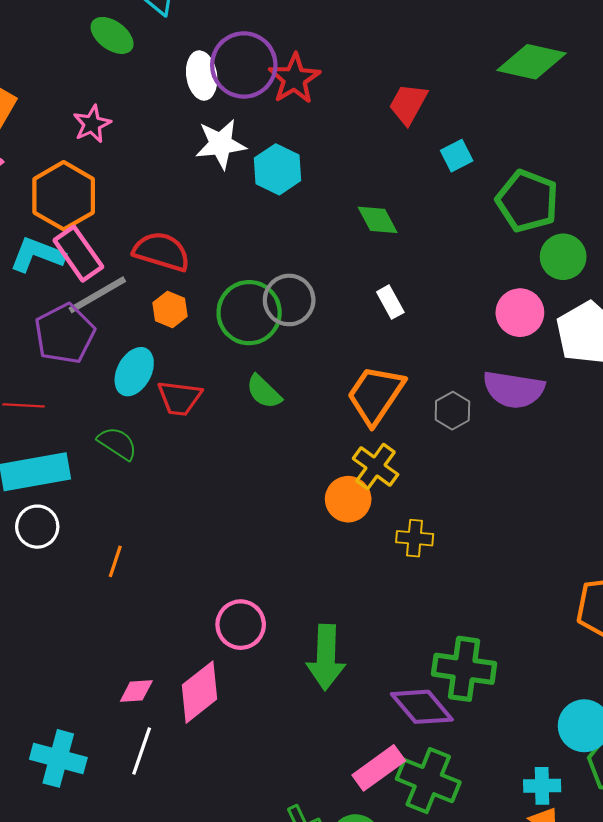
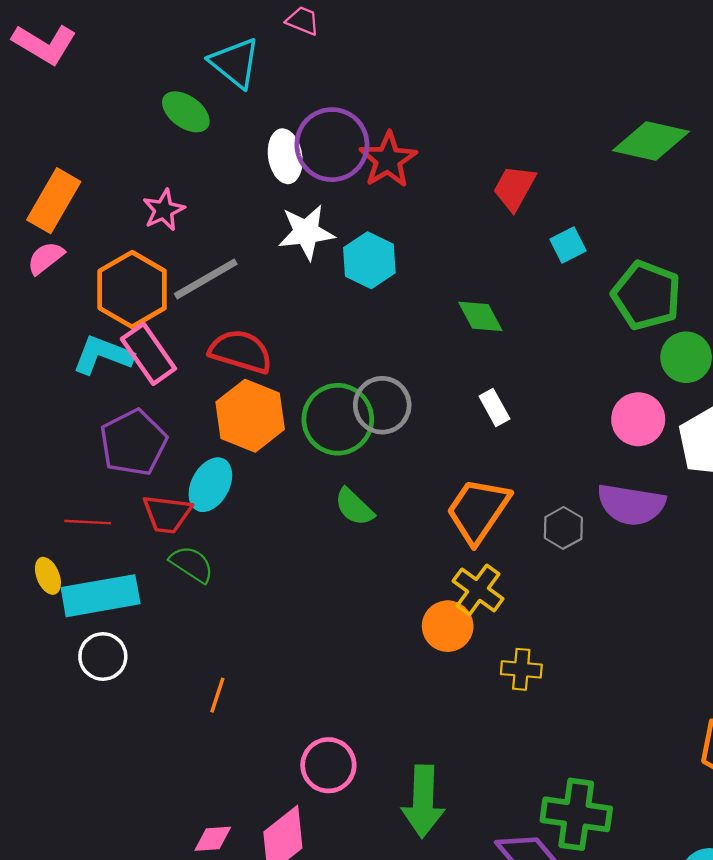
gray line: (97, 295) -> (206, 279), moved
orange hexagon: (170, 309) -> (250, 416), size x1.8
red trapezoid: (180, 398) -> (167, 514), moved
orange line: (115, 561) -> (217, 695), moved

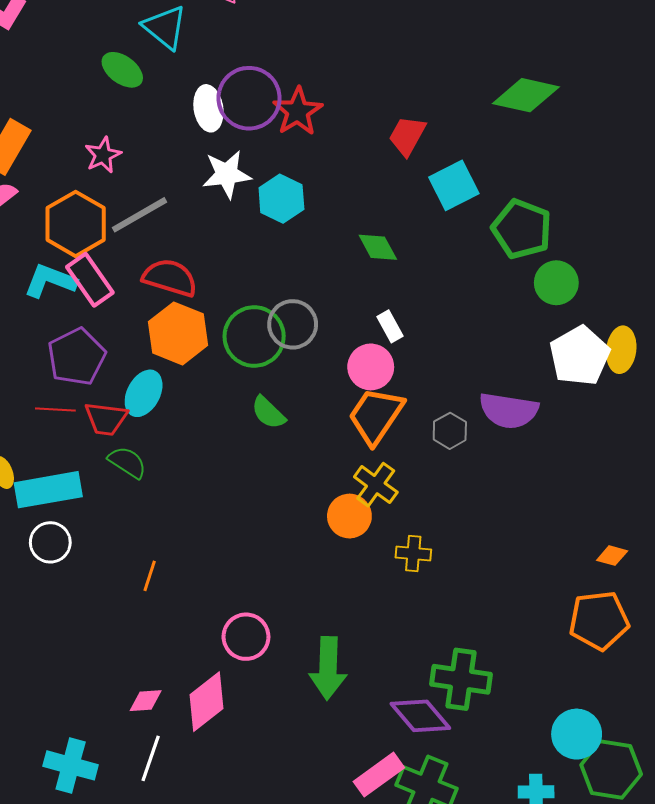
cyan square: (568, 245) -> (454, 185), size x1.6
pink circle: (638, 419) -> (371, 367), moved
red line: (88, 522) -> (55, 410), moved

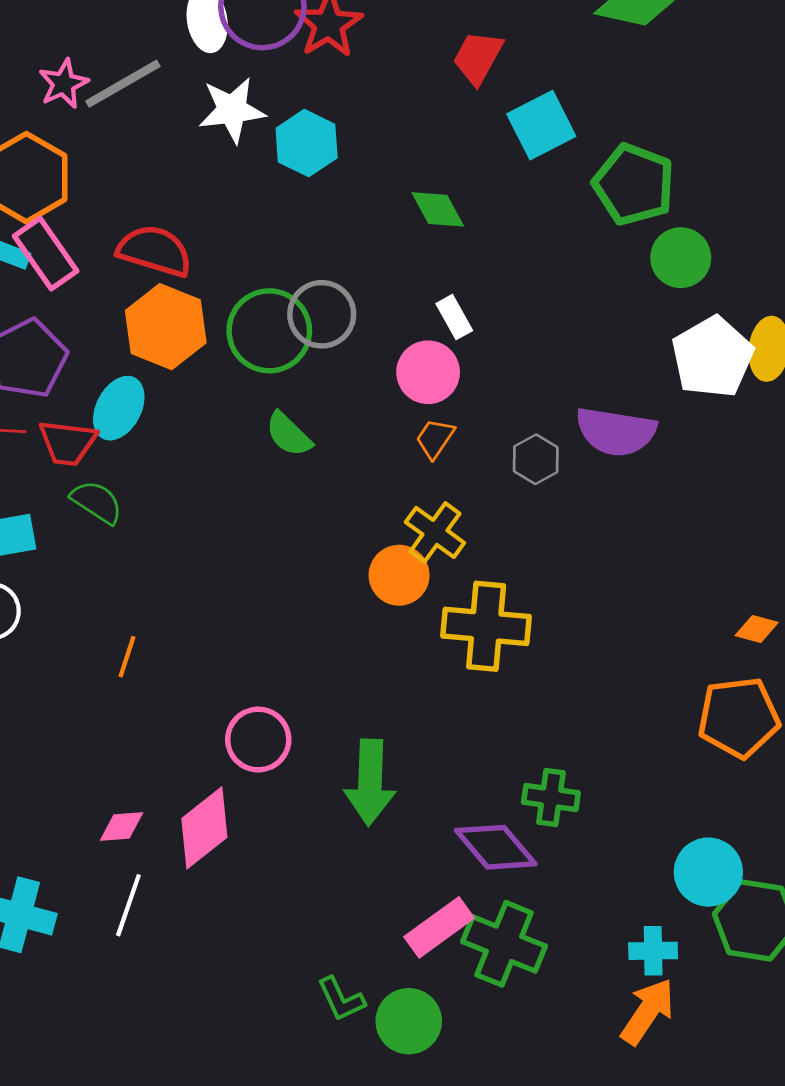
gray line: (140, 215) -> (123, 84), moved
orange trapezoid: (376, 416) -> (435, 439), size x0.5
yellow cross: (413, 554) -> (486, 626), size x1.8
green cross: (461, 679) -> (551, 798), size x0.7

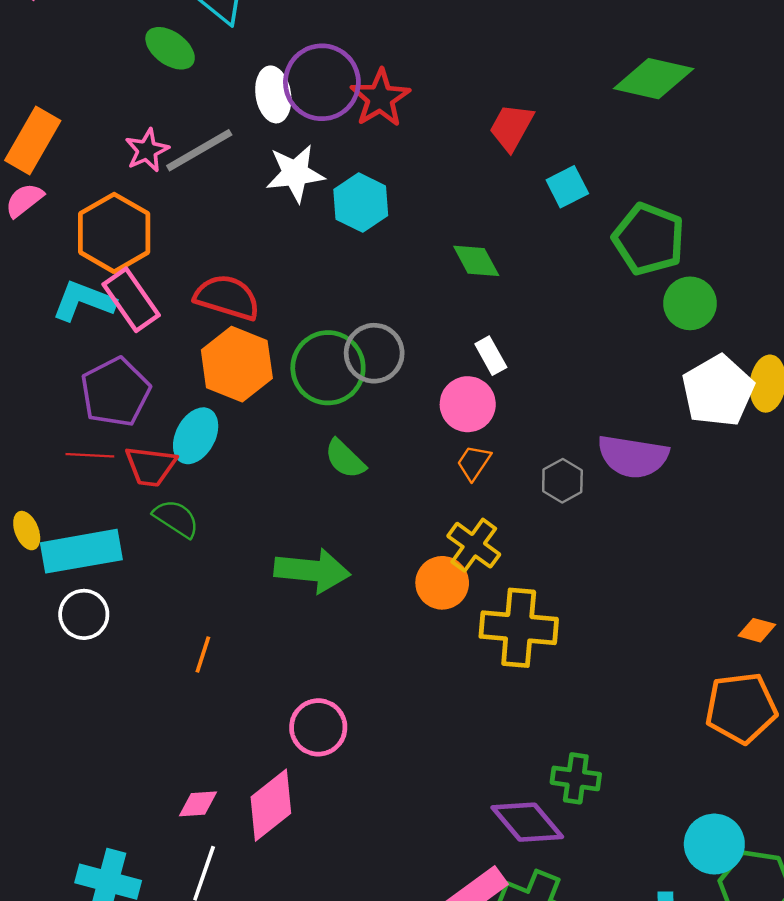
cyan square: (541, 125) -> (567, 187), size x0.7
green arrow: (370, 782) -> (312, 571), moved, turned -86

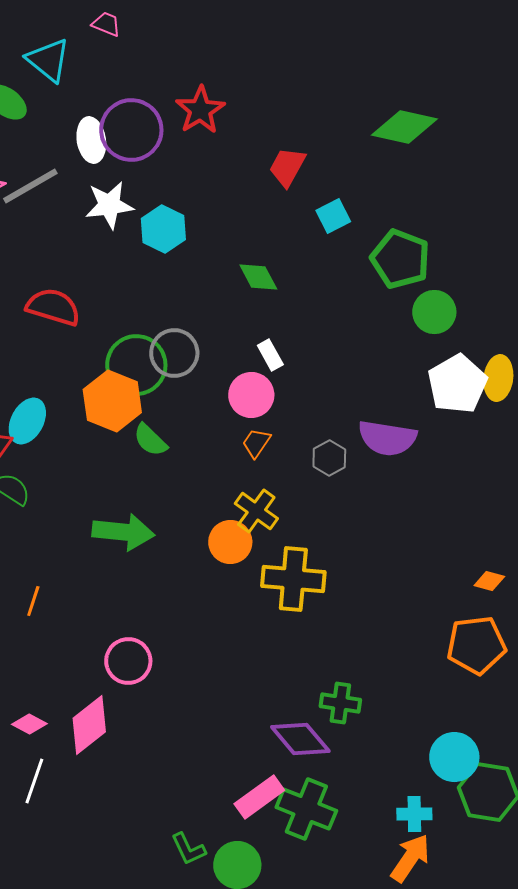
red star: (380, 98) -> (200, 110), moved
orange hexagon: (237, 364) -> (112, 401), moved
pink diamond: (198, 804) -> (29, 724), turned 32

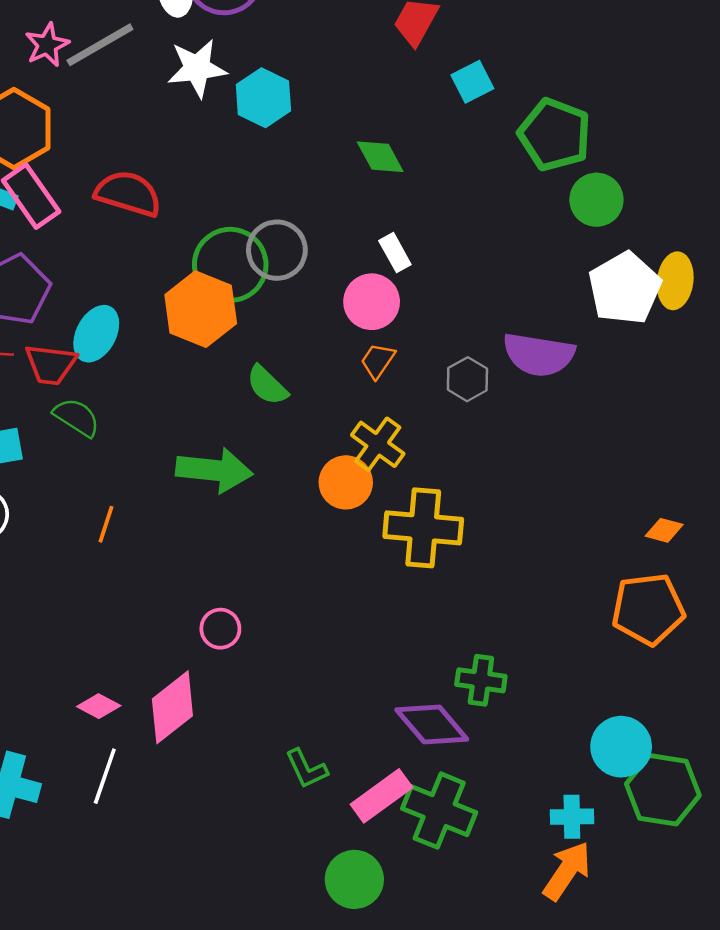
green semicircle: (150, 440) -> (267, 385), moved
orange line: (33, 601) -> (106, 524), moved
pink circle: (128, 661) -> (220, 629), size x0.7
green L-shape: (188, 849) -> (306, 769), moved

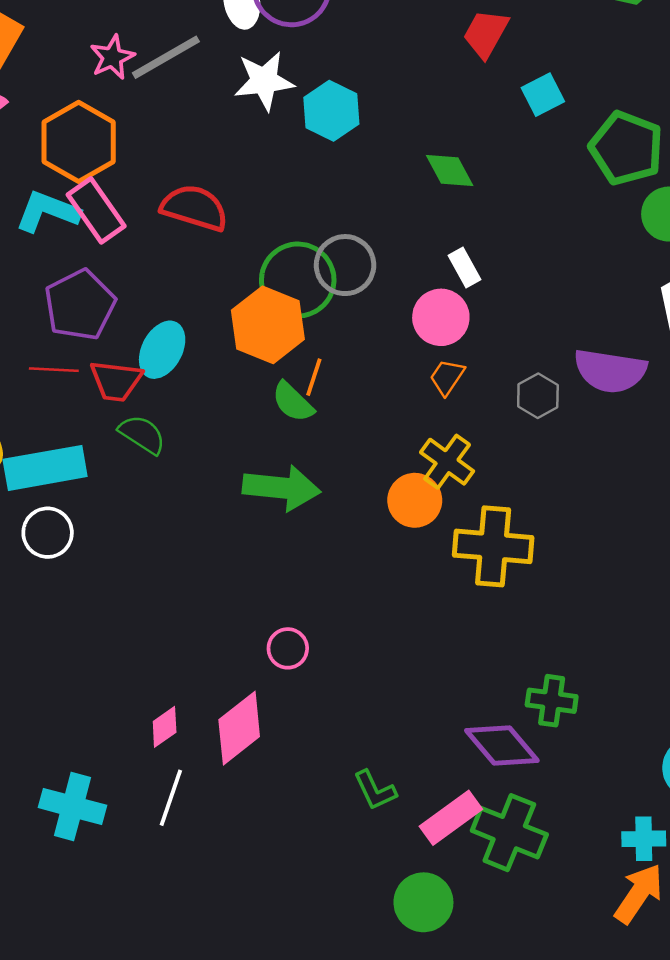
green semicircle: (267, 385) -> (293, 402), moved
orange line: (106, 524) -> (314, 377), moved
pink diamond: (99, 706) -> (165, 727), turned -63

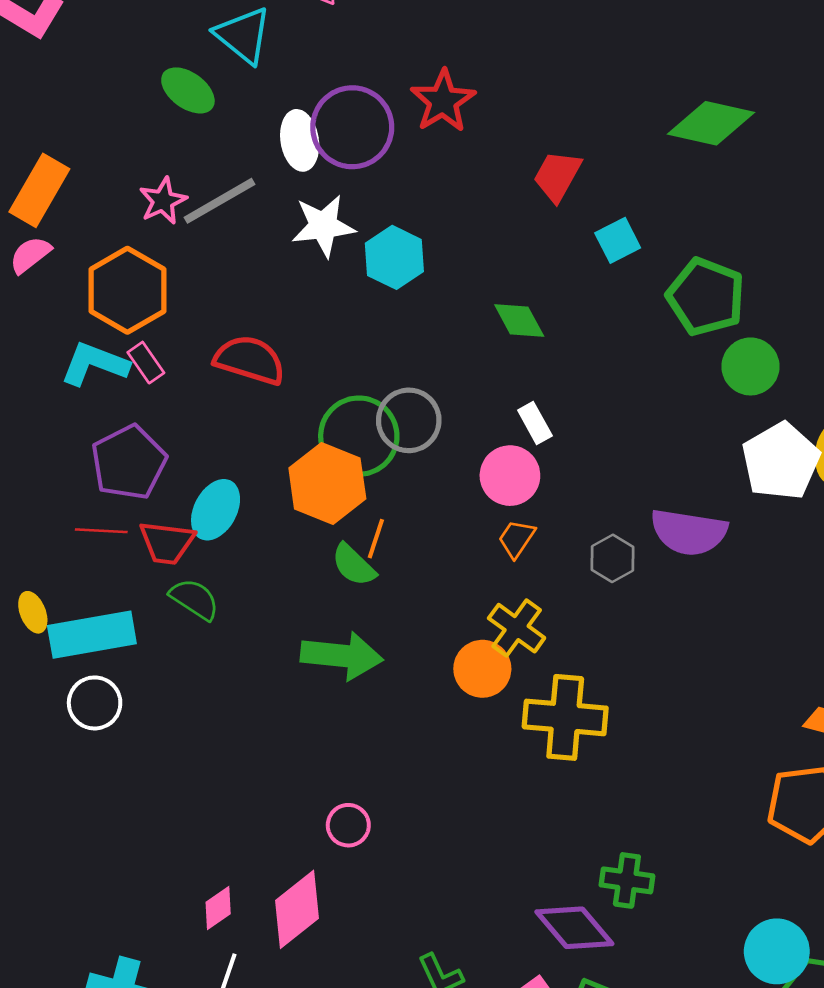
pink rectangle: (96, 210) -> (146, 363), size x0.6

